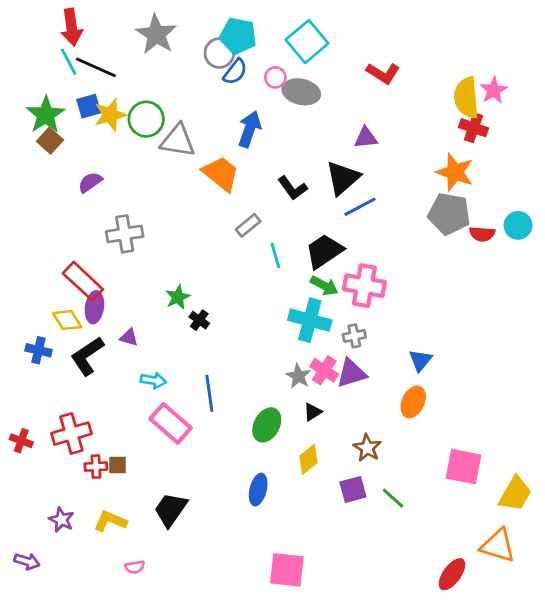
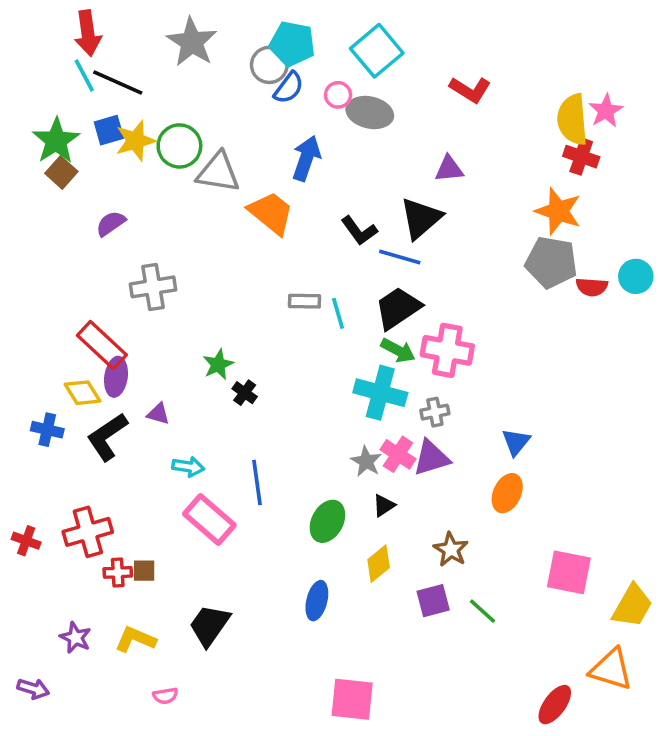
blue line: (360, 207) -> (400, 257), moved, turned 44
gray rectangle: (248, 225) -> (305, 301), moved, turned 40

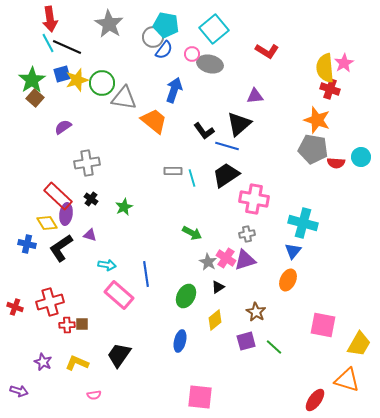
green arrow: (398, 350) -> (192, 233), moved
black cross: (245, 393) -> (91, 199), moved
cyan cross: (380, 393) -> (303, 223), moved

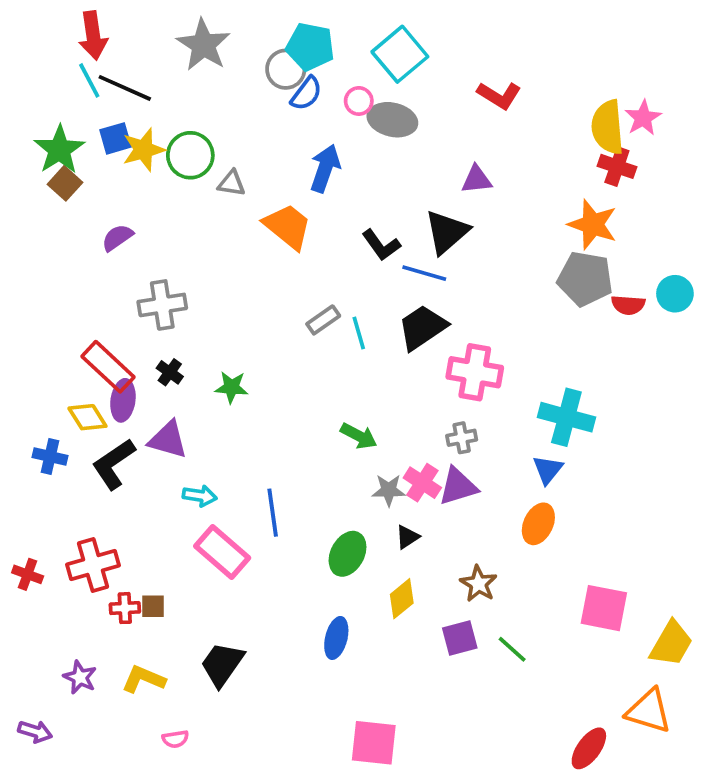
gray triangle: (124, 98) -> (232, 183), size x0.6
gray rectangle: (173, 171) -> (323, 320), turned -36
green star: (124, 207) -> (232, 387), turned 30
purple triangle: (90, 235) -> (168, 440), size x1.6
gray star: (208, 262) -> (389, 490), turned -30

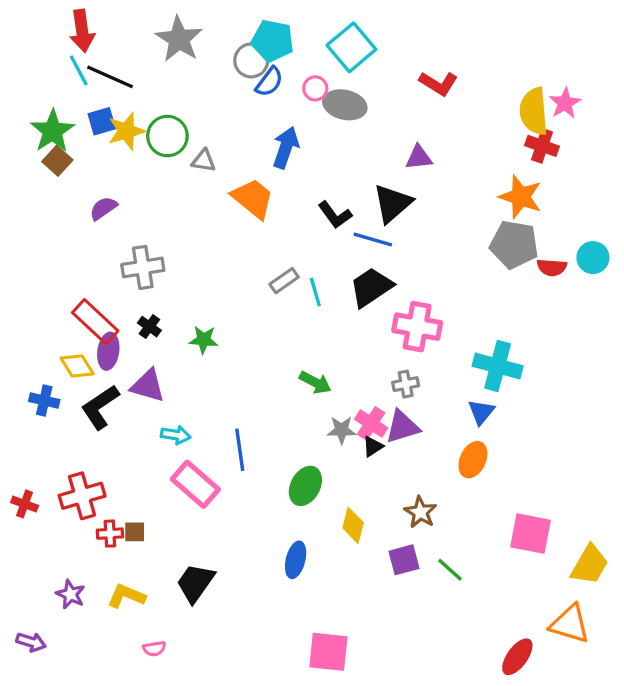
black triangle: (407, 537) -> (373, 446), moved
yellow diamond: (402, 599) -> (353, 525), turned -36

